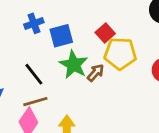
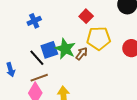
red square: (105, 33) -> (86, 16), moved
blue square: (61, 36) -> (49, 50), moved

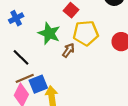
green star: (65, 49) -> (49, 33), moved
blue square: (49, 50) -> (38, 84), moved

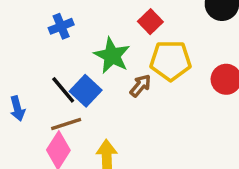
blue square: (38, 84) -> (86, 91), moved, turned -30

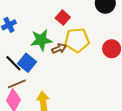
green star: (112, 56) -> (41, 40), turned -30
brown arrow: (140, 86) -> (59, 48), moved, turned 32

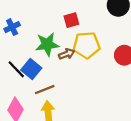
red square: (63, 18) -> (71, 20), turned 32
brown line: (17, 84) -> (45, 90), moved

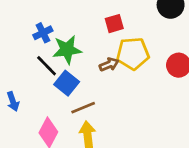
green star: (47, 44) -> (67, 50), moved
black line: (16, 69) -> (47, 66), moved

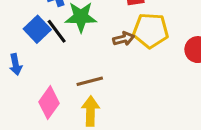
blue square: (67, 83) -> (37, 29), moved

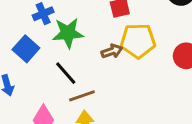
black line: (57, 31) -> (66, 73), moved

